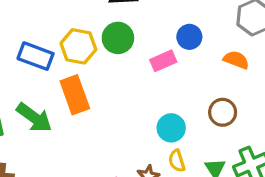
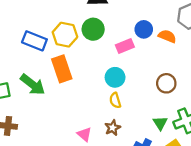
orange semicircle: (236, 60) -> (167, 36), moved
cyan circle: (171, 128) -> (115, 77), moved
yellow semicircle: (177, 161) -> (115, 100), moved

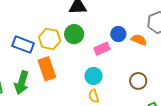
green arrow: (33, 84) -> (22, 83), turned 70

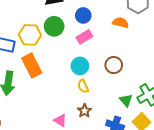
blue circle: (118, 34) -> (83, 15), moved
brown circle: (138, 81) -> (114, 65), moved

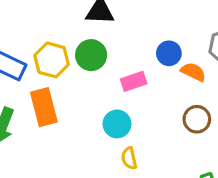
blue circle: (83, 15) -> (169, 53), moved
brown circle: (114, 65) -> (197, 119), moved
yellow semicircle: (83, 86) -> (129, 158), moved

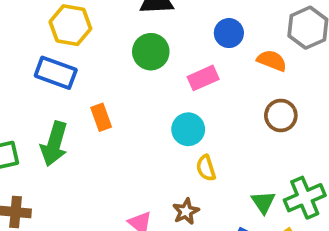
blue circle: (169, 53) -> (229, 33), moved
yellow hexagon: (52, 60) -> (70, 25), moved
orange rectangle: (44, 107) -> (101, 117), size x0.6

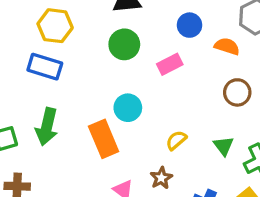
orange rectangle: (101, 117) -> (104, 139), moved, size x1.6
cyan circle: (188, 129) -> (128, 108), moved
yellow semicircle: (206, 168) -> (176, 140), turned 70
green triangle: (263, 202) -> (224, 146), moved

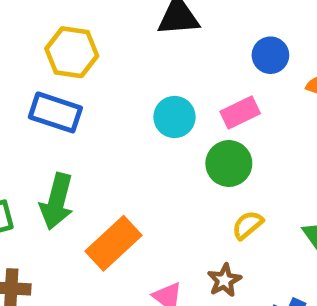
green circle: (124, 44) -> (229, 164), moved
cyan circle: (128, 108) -> (174, 117), moved
orange rectangle: (104, 139) -> (114, 243), moved, turned 69

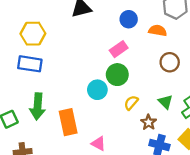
cyan circle: (174, 117) -> (97, 90), moved
orange rectangle: (114, 243) -> (68, 122), turned -50
brown star: (224, 280) -> (149, 122), moved

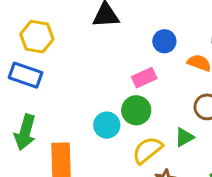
green triangle: (165, 102) -> (184, 137), moved, turned 35
yellow semicircle: (131, 103) -> (147, 150), size x1.5

